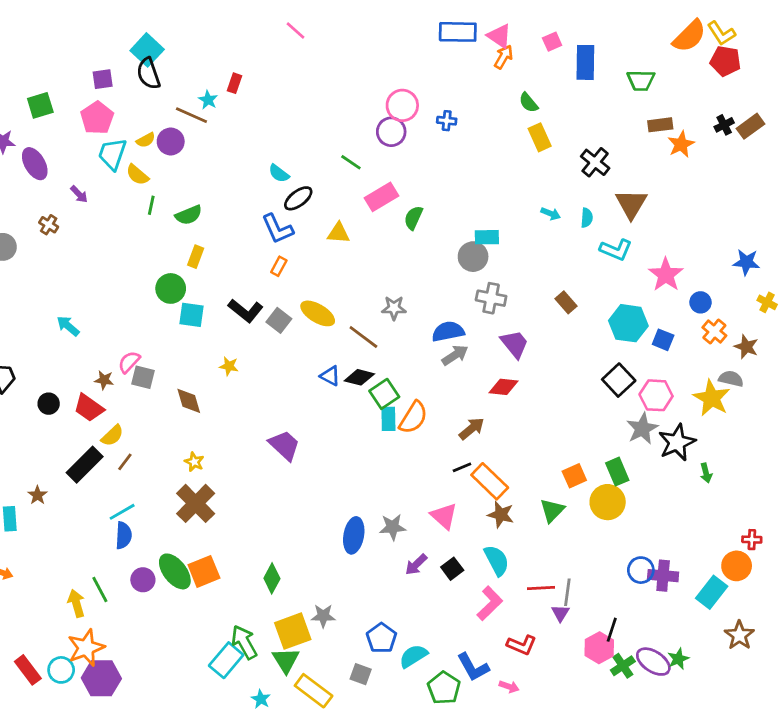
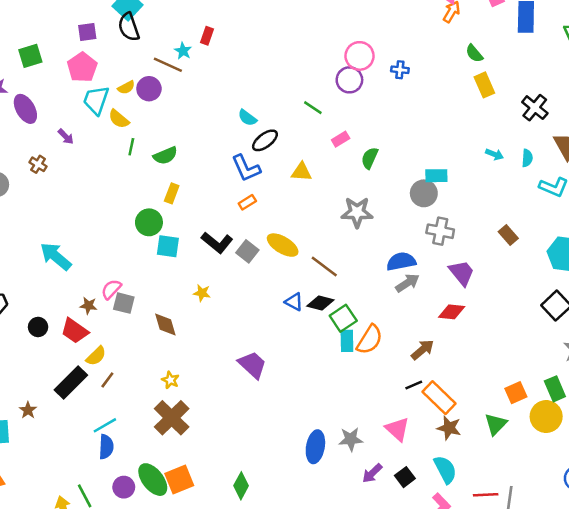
pink rectangle: (381, 197) -> (341, 139), size x0.6
orange rectangle: (279, 266) -> (247, 202), turned 30
gray star: (394, 308) -> (357, 212), moved, size x1.4
cyan arrow: (68, 326) -> (56, 256), size x1.5

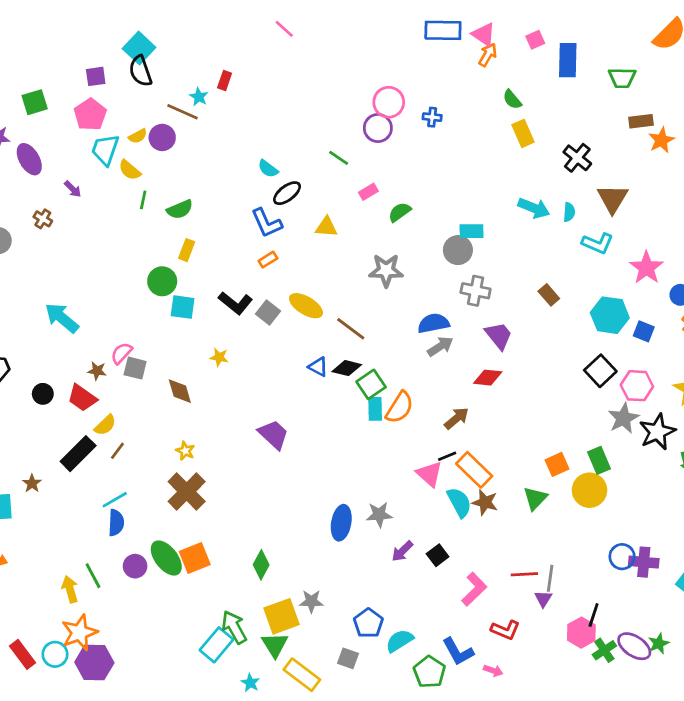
cyan arrow: (494, 154) -> (534, 208), size x1.6
green semicircle: (370, 158) -> (400, 212), turned 30
pink triangle: (397, 429) -> (429, 474), moved
cyan semicircle: (445, 469) -> (459, 502), moved

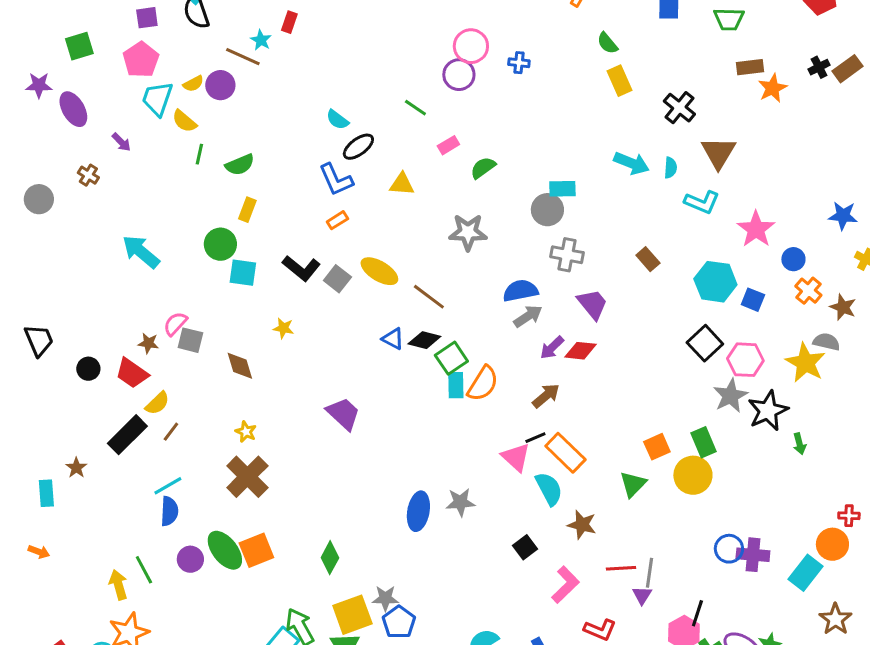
cyan arrow: (62, 318) -> (141, 252), moved
brown star: (485, 502) -> (582, 525), moved
purple arrow: (402, 551) -> (552, 348), moved
blue pentagon: (368, 623) -> (399, 622), moved

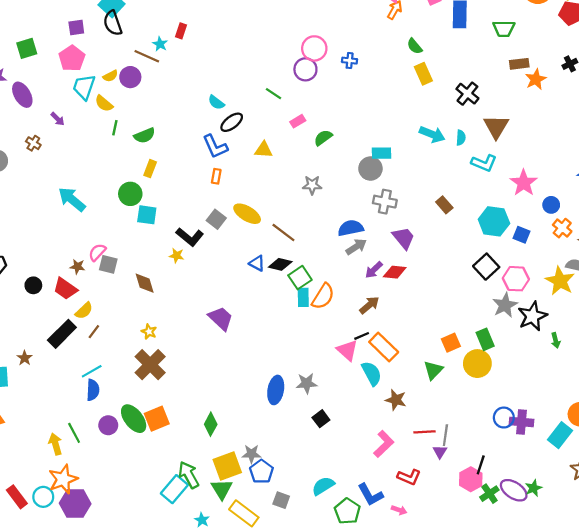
orange rectangle: (337, 220) -> (216, 176), turned -48
gray star: (468, 232) -> (312, 185), size x0.7
black L-shape: (301, 268) -> (190, 237), moved
black square: (525, 547) -> (321, 419), moved

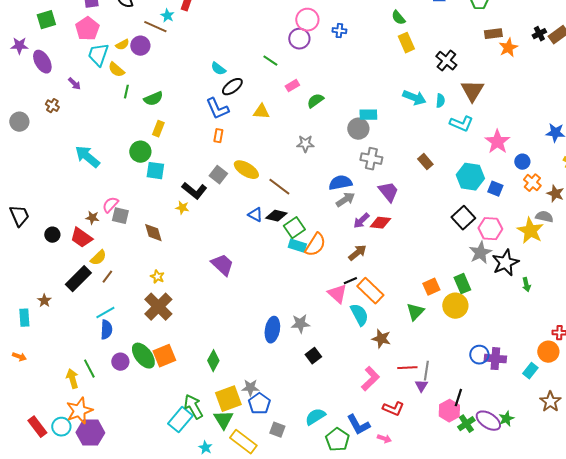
cyan rectangle: (303, 297) -> (297, 246), turned -72
cyan rectangle: (560, 435) -> (530, 371), size x0.7

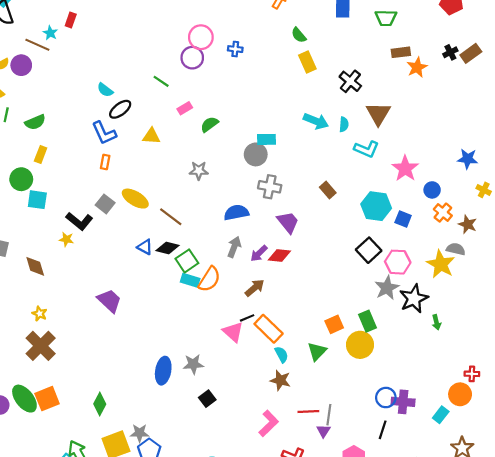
gray arrow: (345, 200) -> (234, 247), moved, turned -36
cyan semicircle: (359, 315) -> (282, 355), moved, size x0.7
black line: (458, 398) -> (383, 430), moved

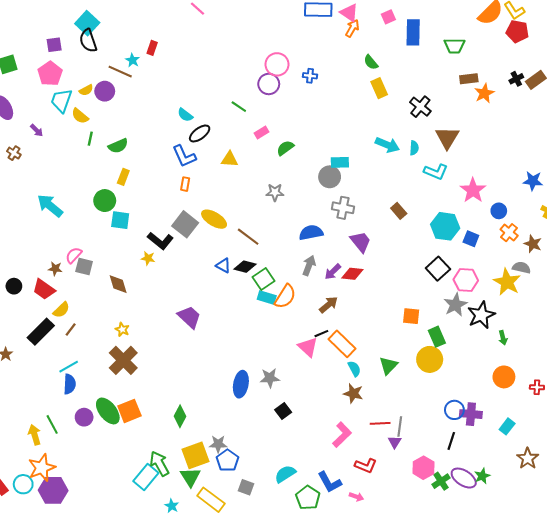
gray square: (105, 204) -> (185, 224), size x1.4
orange square: (334, 324) -> (411, 316), moved, turned 30
orange circle: (460, 394) -> (504, 377), moved

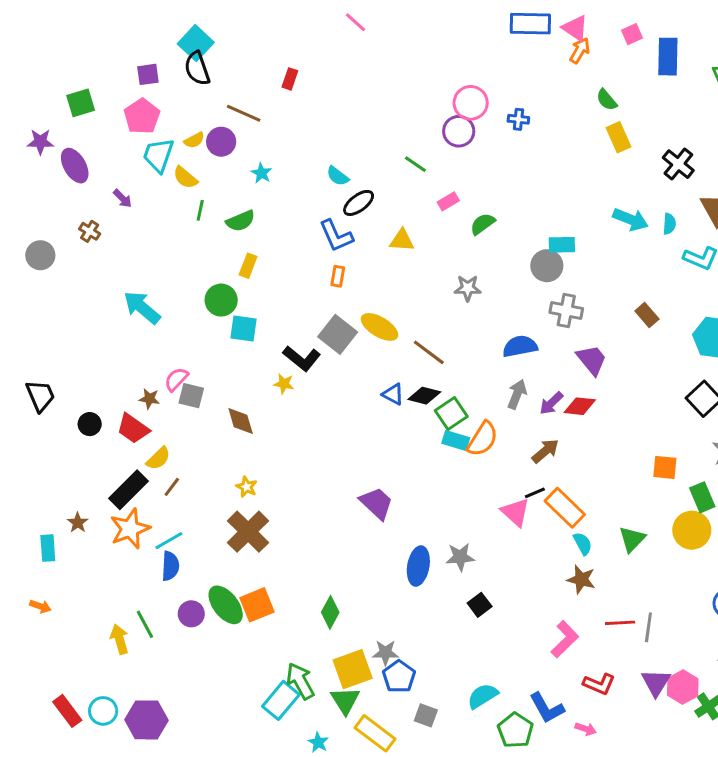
cyan star: (133, 60) -> (261, 173), moved
purple trapezoid: (189, 317) -> (377, 503), moved
purple triangle: (395, 442) -> (656, 683), moved, size x1.5
orange star: (42, 468) -> (130, 529), moved

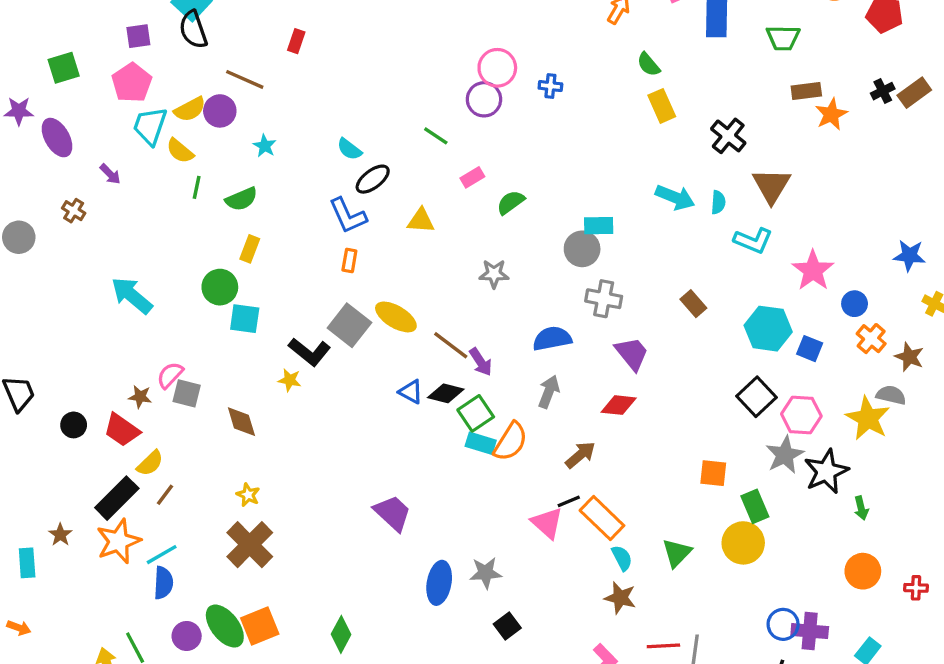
yellow semicircle: (194, 140) -> (190, 109), size x1.4
purple arrow: (551, 403) -> (481, 362), moved, turned -80

